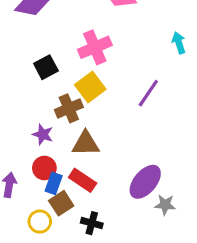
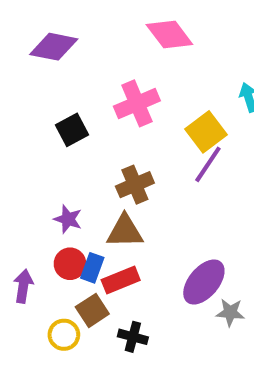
yellow square: (90, 87) -> (206, 132), moved
brown cross: (69, 108) -> (135, 185), moved
red rectangle: (83, 180) -> (121, 280), turned -56
blue rectangle: (54, 183) -> (92, 268), moved

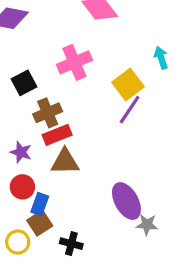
brown cross: (135, 185) -> (48, 113), moved
blue rectangle: (92, 268) -> (40, 204), moved
red rectangle: (121, 280) -> (57, 135), moved
purple ellipse: (204, 282) -> (126, 201), turned -69

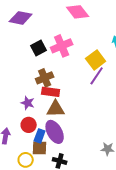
black square: (24, 83) -> (39, 48), moved
red rectangle: (57, 135) -> (51, 92), turned 30
purple ellipse: (126, 201) -> (55, 132), moved
brown square: (40, 223) -> (40, 148), turned 35

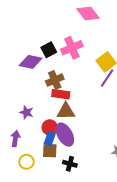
purple diamond: (21, 18) -> (31, 62), moved
purple star: (28, 103) -> (26, 112), moved
red circle: (29, 125) -> (50, 127), moved
yellow circle: (26, 160) -> (26, 162), moved

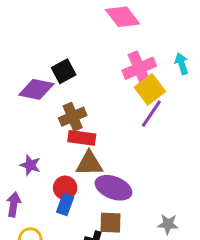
pink cross: (72, 48) -> (139, 68), moved
purple ellipse: (65, 135) -> (113, 188), moved, turned -40
brown square: (50, 151) -> (110, 223), moved

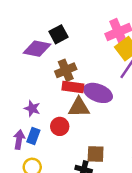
purple ellipse: (113, 188) -> (98, 93), moved
blue rectangle: (65, 204) -> (33, 136), moved

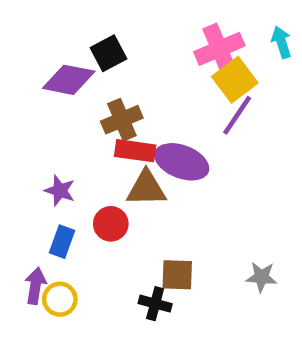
purple arrow: (19, 140) -> (35, 286), moved

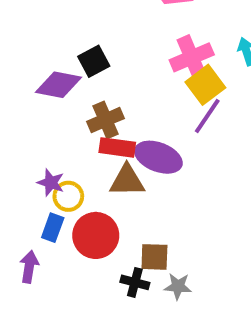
red circle: (111, 224) -> (96, 235), moved, size x1.5
gray star: (261, 277) -> (178, 286), moved
yellow circle: (60, 299) -> (68, 196), moved

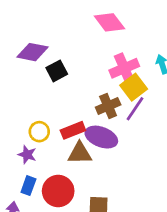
purple diamond: (59, 85) -> (33, 52), moved
brown cross: (106, 120) -> (108, 106), moved
red rectangle: (117, 147) -> (73, 130), turned -30
yellow circle: (68, 196) -> (39, 132), moved

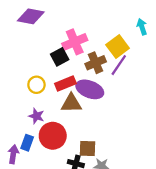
pink cross: (124, 68) -> (75, 42), moved
black square: (57, 71) -> (60, 57), moved
purple star: (27, 155) -> (36, 116), moved
blue rectangle: (28, 186) -> (27, 143), moved

